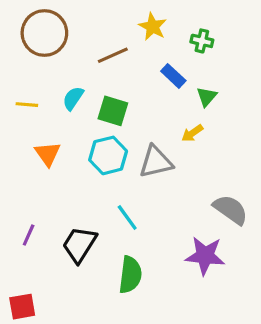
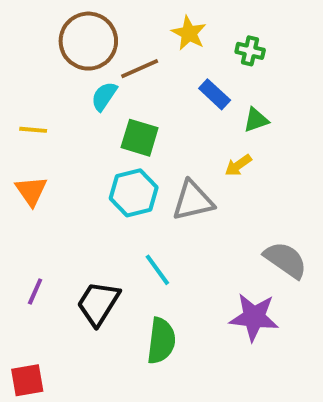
brown circle: (44, 33) -> (88, 41), moved
green triangle: (207, 97) -> (256, 120), turned 30
cyan semicircle: (73, 98) -> (104, 96), moved
orange triangle: (48, 154) -> (31, 191), moved

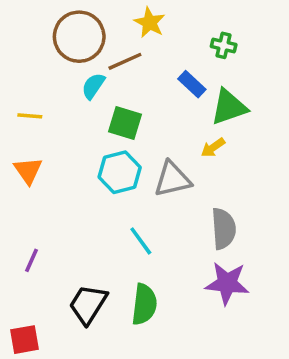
yellow star: (189, 33) -> (150, 23), moved
green triangle: (256, 120) -> (229, 107), size x1.6
gray semicircle: (286, 260) -> (224, 229), moved, turned 51
black trapezoid: (98, 303) -> (88, 304), moved

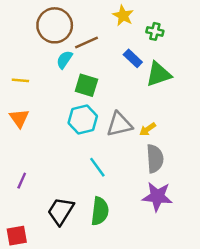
yellow star: (150, 23) -> (123, 16), moved
yellow arrow: (213, 148) -> (148, 129), moved

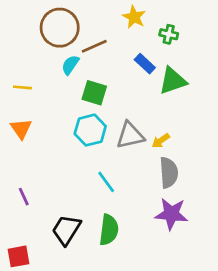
purple line: (22, 181) -> (24, 197), turned -49

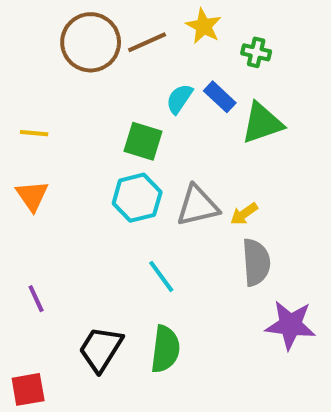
brown line: (94, 46) -> (147, 42), moved
cyan semicircle: (70, 65) -> (179, 99), moved
purple star: (171, 214) -> (290, 325), moved

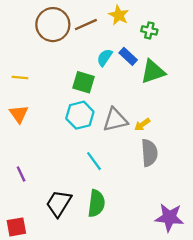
purple star: (290, 325) -> (169, 218), moved

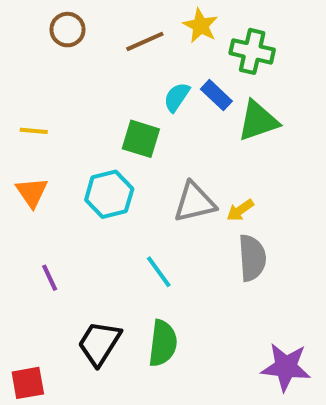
brown circle: (53, 25) -> (67, 30), moved, size x0.6
green cross: (149, 30) -> (252, 51), size x1.5
cyan hexagon: (80, 115) -> (109, 194), moved
purple line: (21, 174) -> (50, 278), moved

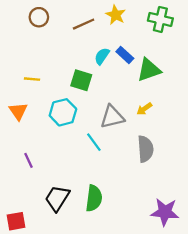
green cross: (252, 51) -> (160, 19), moved
yellow line: (34, 131) -> (32, 79), moved
yellow arrow: (240, 210) -> (144, 109), moved
cyan line: (159, 272) -> (94, 142), moved

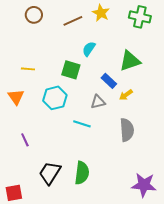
blue rectangle: (125, 55) -> (109, 81), moved
gray triangle: (112, 117) -> (98, 102), size x0.7
cyan line: (94, 142) -> (82, 124), turned -36

